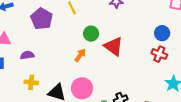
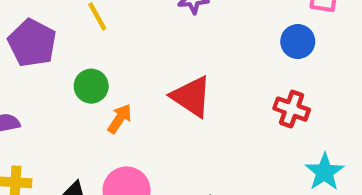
blue circle: (162, 33) -> (298, 42), moved
green circle: (91, 34) -> (91, 86), moved

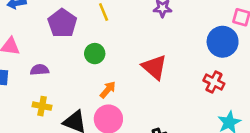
blue circle: (298, 42) -> (223, 42), size x1.5
orange arrow: (120, 119) -> (108, 90), moved

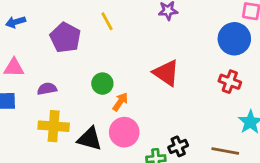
green circle: (95, 54) -> (102, 84), moved
yellow cross: (42, 106) -> (54, 126), size x1.5

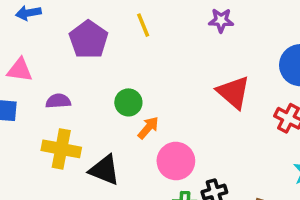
red triangle: (166, 73) -> (234, 92), moved
pink circle: (124, 132) -> (176, 161), moved

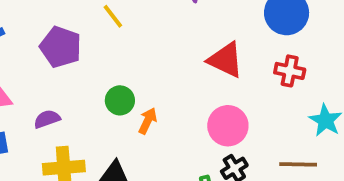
pink circle: (176, 161) -> (228, 126), moved

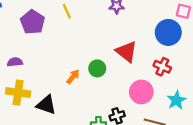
green circle: (120, 100) -> (97, 68), moved
pink circle: (228, 126) -> (141, 92), moved

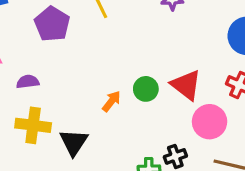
red triangle: (126, 52) -> (186, 85), moved
black triangle: (46, 105) -> (74, 142), turned 45

